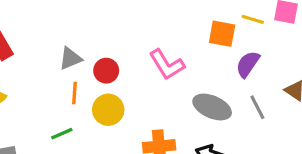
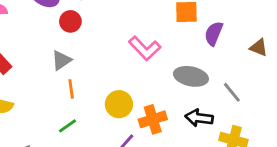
red circle: (106, 71) -> (70, 21), moved
gray line: (257, 107) -> (232, 92), moved
yellow circle: (108, 110) -> (119, 104), moved

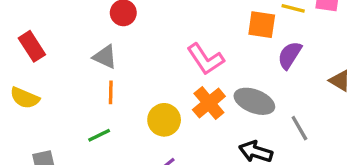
gray triangle: (61, 60) -> (105, 57), turned 50
orange cross: (153, 119) -> (209, 103), moved, turned -32

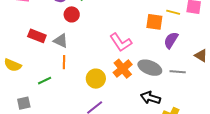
red rectangle: (32, 46) -> (37, 36), moved, turned -36
gray line: (299, 128) -> (178, 72), moved, turned -56
green line: (99, 135) -> (45, 81), moved

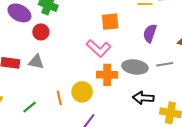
orange square: (154, 22) -> (110, 22), moved
orange line: (64, 62) -> (59, 98), moved
orange cross: (123, 69) -> (107, 75), turned -36

